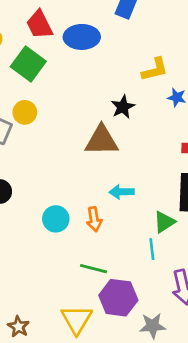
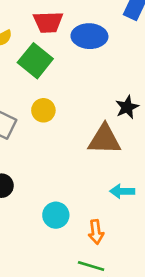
red trapezoid: (39, 25) -> (48, 22), turned -68
yellow circle: (25, 112) -> (43, 110), moved
orange arrow: (94, 219) -> (96, 232), moved

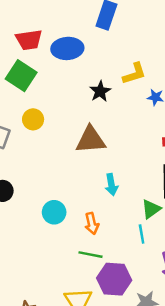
black star: (127, 107) -> (100, 91), moved
cyan arrow: (122, 191) -> (111, 185), turned -95

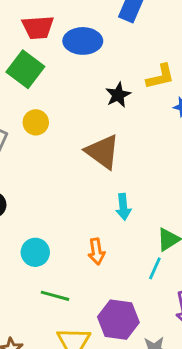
brown triangle: (91, 140) -> (103, 152), turned 36
cyan circle: (54, 212) -> (35, 252), moved
cyan line: (142, 234) -> (155, 268), turned 30
green line: (90, 255) -> (55, 296), moved

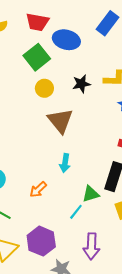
green square: (25, 69) -> (37, 57), moved
yellow circle: (36, 122) -> (44, 88), moved
orange arrow: (96, 251) -> (38, 189), turned 42

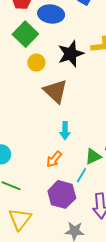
black star: (81, 84) -> (71, 54), size x1.5
orange arrow: (38, 189) -> (54, 159), moved
purple hexagon: (41, 241) -> (62, 194), moved

